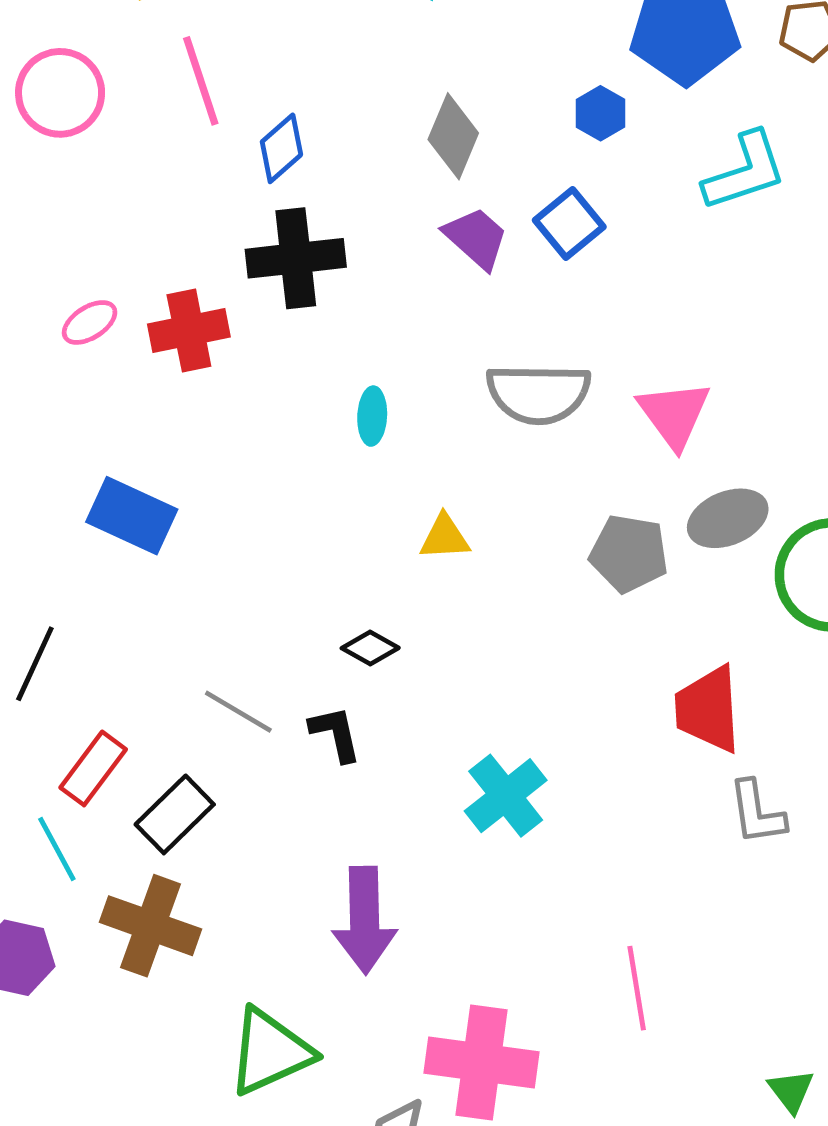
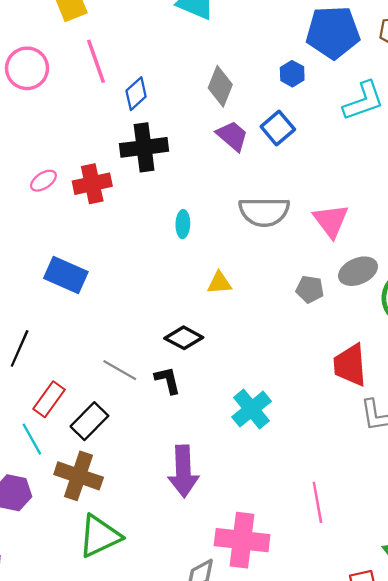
gray pentagon: (629, 553) -> (310, 289), size x0.7
black diamond: (370, 648) -> (184, 338), size x1.4
green triangle: (270, 1052) -> (100, 536), moved

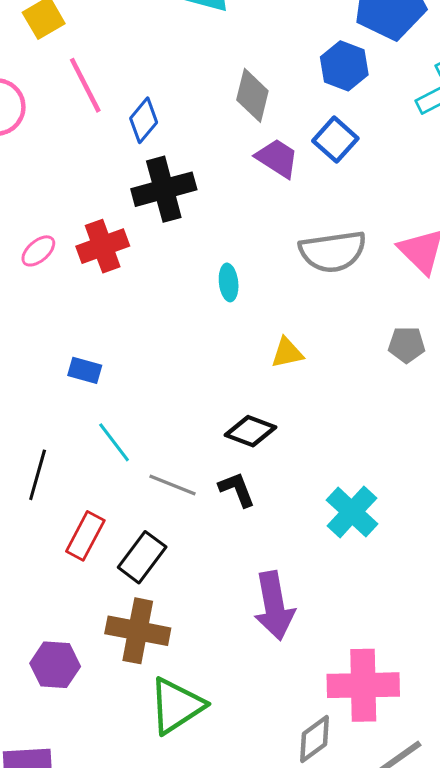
blue hexagon: (292, 74) -> (344, 66), size x1.4
blue rectangle: (66, 275) -> (85, 370), size x0.6
cyan line: (32, 439) -> (114, 442), moved

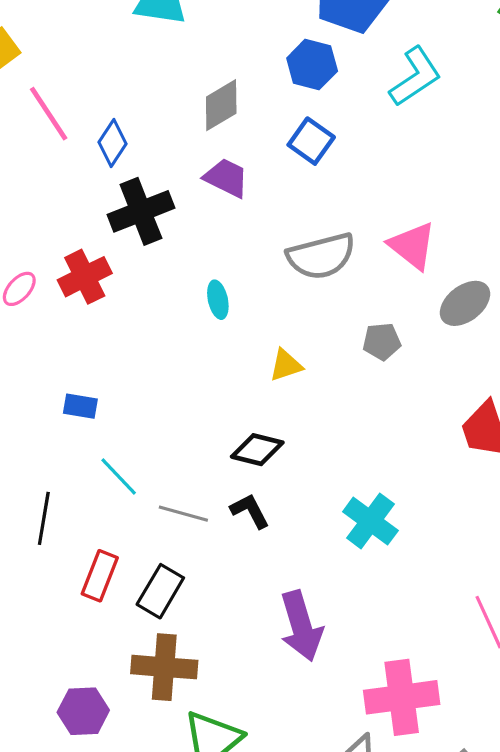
gray diamond: (252, 95) -> (221, 105), turned 52
purple trapezoid: (277, 158) -> (226, 178), moved
gray pentagon: (407, 345) -> (382, 341), moved

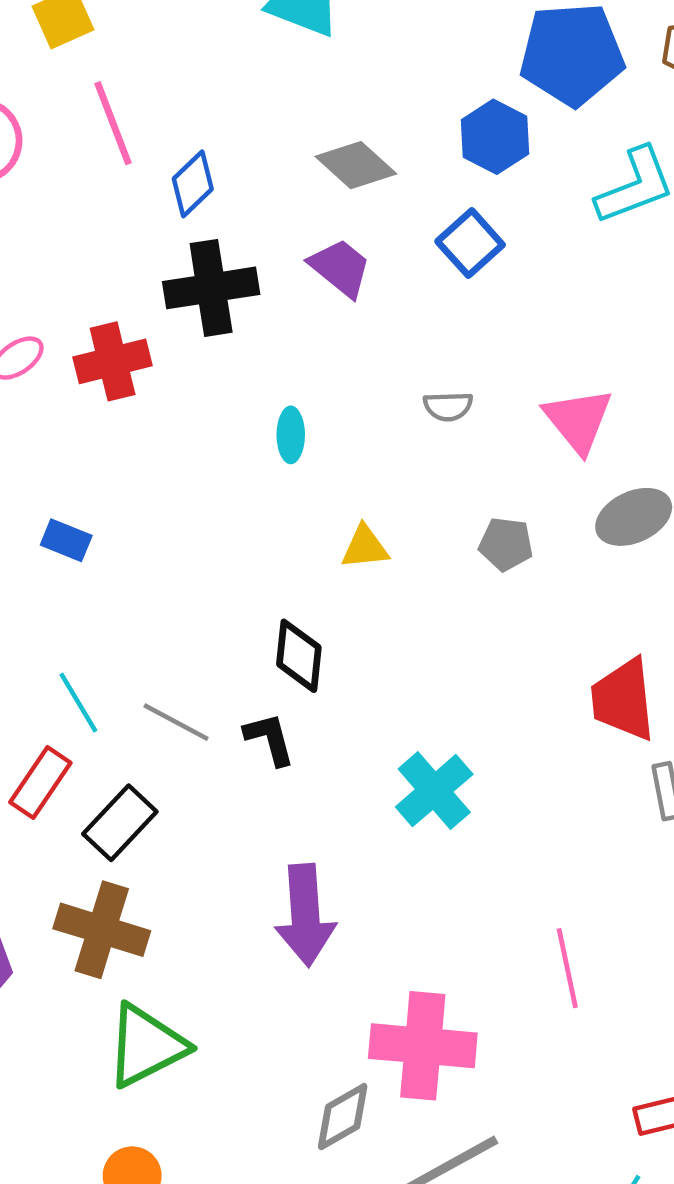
gray diamond: (221, 105) -> (356, 165), turned 60
gray semicircle: (321, 256) -> (448, 406), size x0.5
black diamond: (257, 450) -> (299, 656), turned 69
cyan line: (119, 477) -> (78, 703), moved

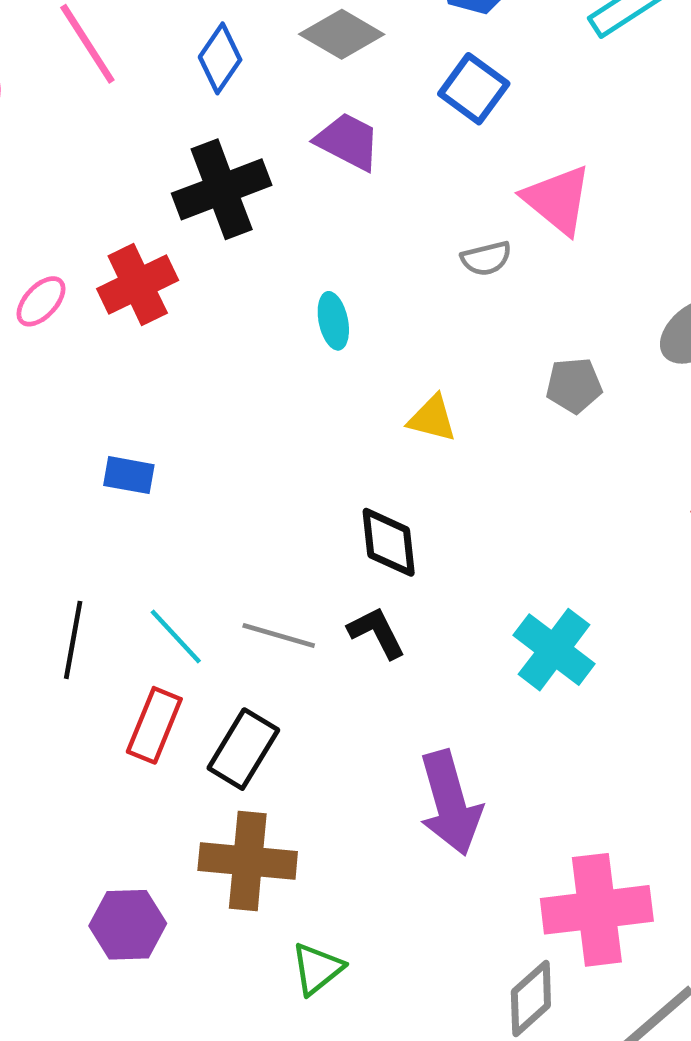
blue diamond: (193, 184) -> (220, 58), moved
pink triangle: (578, 420) -> (557, 200), moved
yellow triangle: (365, 547) -> (432, 418), turned 32
green triangle: (146, 1046) -> (317, 969), size x0.6

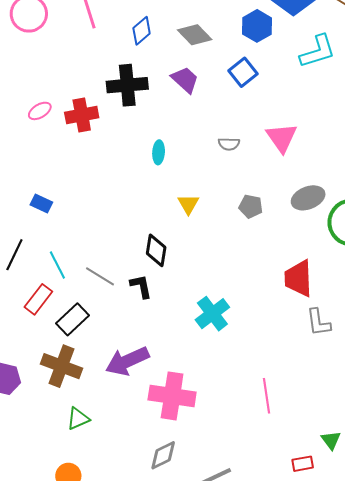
pink triangle: (557, 200) -> (282, 138), moved
yellow triangle: (432, 418) -> (188, 204), turned 30
blue rectangle: (129, 475) -> (41, 203), moved
purple arrow: (450, 803) -> (127, 361), moved, turned 66
pink cross: (597, 910) -> (172, 396), moved

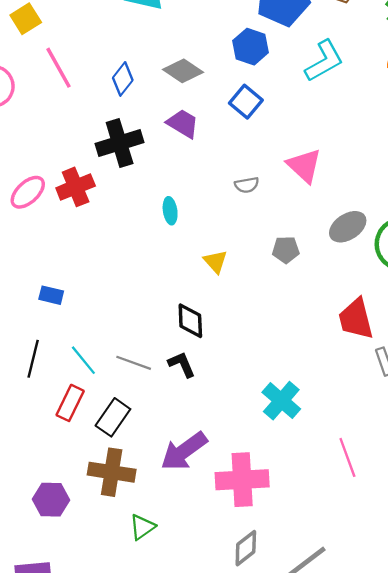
pink ellipse: (40, 111) -> (28, 192), size x1.4
cyan cross: (212, 314) -> (281, 401), moved

